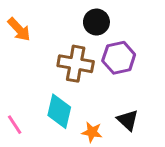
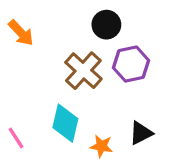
brown cross: (76, 64) -> (83, 71), turned 32
black triangle: (128, 120) -> (141, 133), turned 50

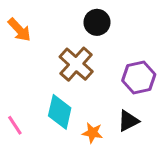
purple hexagon: (131, 64) -> (139, 78), moved

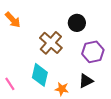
black circle: (97, 22) -> (77, 23), moved

